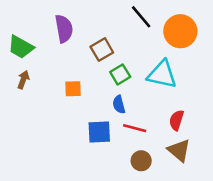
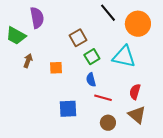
purple semicircle: (64, 29) -> (37, 18), moved
brown arrow: (23, 80) -> (28, 61), moved
blue square: (99, 132) -> (68, 109), moved

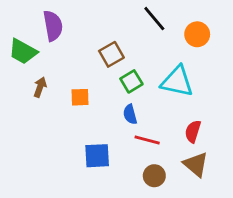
orange circle: (138, 24) -> (197, 34), size x0.7

